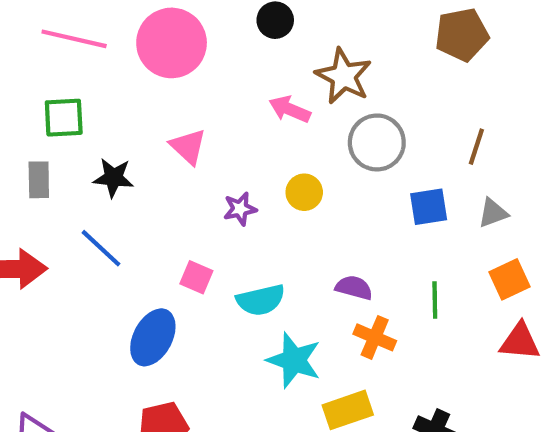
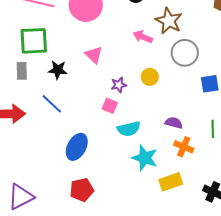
green square: (64, 118) -> (34, 41), size x1.4
pink square: (196, 277) -> (110, 106), moved

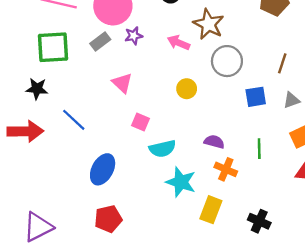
pink triangle: (94, 55) -> (122, 83), moved
black star: (58, 70) -> (37, 89), moved
gray rectangle: (22, 71) -> (100, 41), moved, turned 54
purple star: (119, 85) -> (134, 36), moved
yellow rectangle: (171, 182) -> (211, 210), turned -50

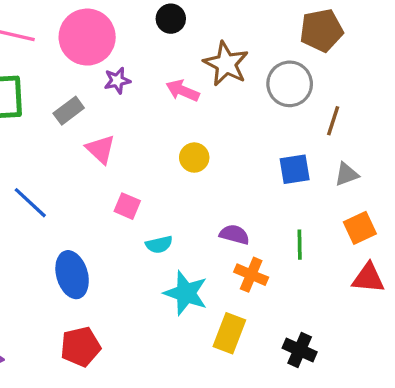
gray rectangle: (100, 41) -> (69, 111), moved
gray circle: (227, 61) -> (290, 84), moved
cyan semicircle: (162, 149) -> (159, 245), size x0.7
blue ellipse: (103, 169) -> (72, 275), turned -44

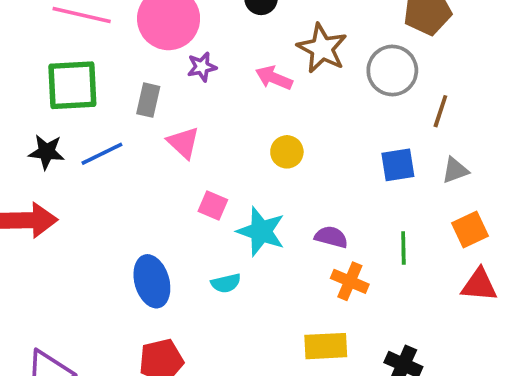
gray rectangle: (69, 111) -> (148, 100), turned -40
blue line: (30, 203) -> (102, 154), moved, turned -69
cyan semicircle: (159, 245) -> (226, 283), moved
cyan star: (186, 293) -> (261, 231), moved
yellow rectangle: (229, 333) -> (326, 346), turned 66

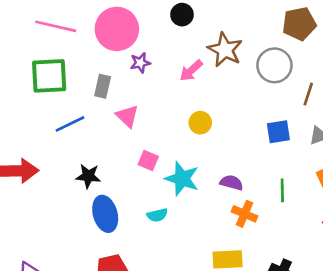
pink arrow: (274, 78) -> (191, 71), turned -65
black star: (46, 152) -> (88, 176), moved

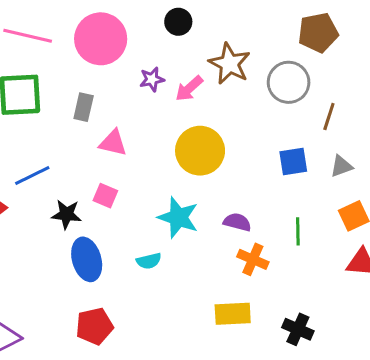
purple star: (140, 63) -> (152, 79), moved
pink triangle: (127, 116) -> (113, 143), turned -30
yellow circle: (200, 123) -> (200, 151), size x1.8
blue line: (70, 124) -> (32, 176), moved
pink square: (148, 160) -> (105, 196), moved

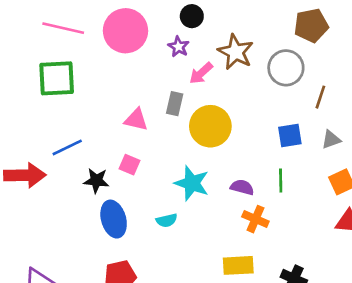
purple star: (152, 79) -> (179, 47), moved, turned -30
gray rectangle: (84, 107) -> (175, 104), moved
green line: (298, 231) -> (281, 181), moved

